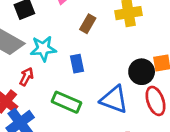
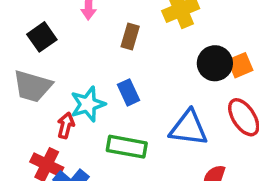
cyan star: (43, 49) -> (88, 104), moved
black circle: (142, 72) -> (215, 63), moved

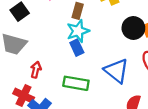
cyan star: (88, 104) -> (78, 31), moved
blue triangle: (189, 128) -> (116, 71), turned 32

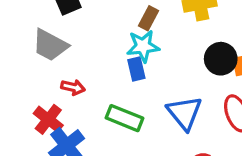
red arrow: (36, 70) -> (73, 87), turned 77

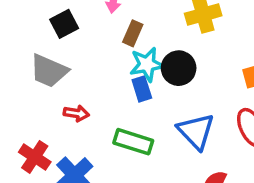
brown rectangle: (149, 18) -> (133, 33), moved
black circle: (221, 59) -> (179, 68), moved
red cross: (48, 119) -> (35, 157), moved

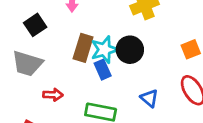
brown rectangle: (133, 33) -> (83, 48), moved, size x1.4
blue triangle: (196, 131) -> (149, 98), size x0.6

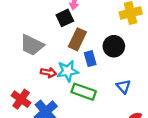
black square: (35, 25) -> (65, 18), moved
cyan star: (104, 50) -> (68, 71), moved

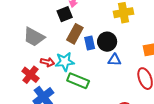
blue rectangle: (90, 59) -> (90, 43), moved
blue triangle: (123, 87) -> (114, 60), moved, turned -48
red cross: (21, 99) -> (30, 75), moved

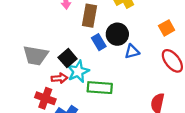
black square: (65, 14) -> (68, 58), moved
brown rectangle: (75, 34) -> (89, 16), moved

